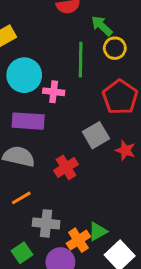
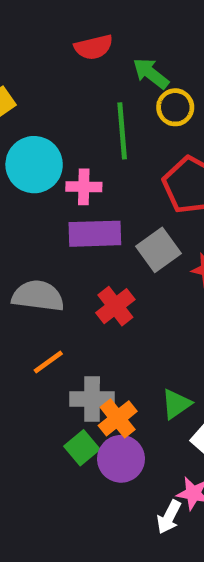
purple rectangle: (28, 121) -> (95, 234), moved
orange cross: (78, 240) -> (118, 418), moved
green square: (22, 253) -> (82, 448), moved

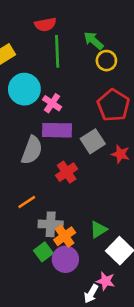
red semicircle: (94, 47) -> (45, 24), moved
green line: (122, 131) -> (57, 51), moved
pink cross: (84, 187) -> (52, 103), turned 30
gray semicircle: (38, 296) -> (32, 150), moved, turned 100

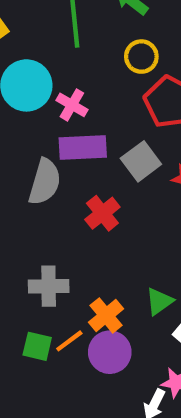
yellow circle: (106, 61) -> (141, 57), moved
orange line: (27, 202) -> (69, 341), moved
gray cross: (51, 224) -> (49, 286), moved
green square: (43, 252) -> (37, 346), moved, turned -36

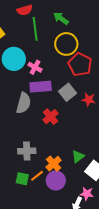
yellow circle: (141, 57) -> (66, 44), size x1.5

